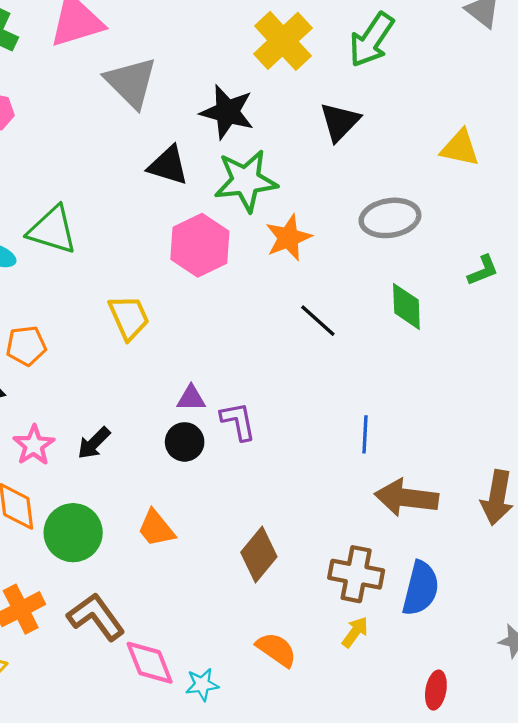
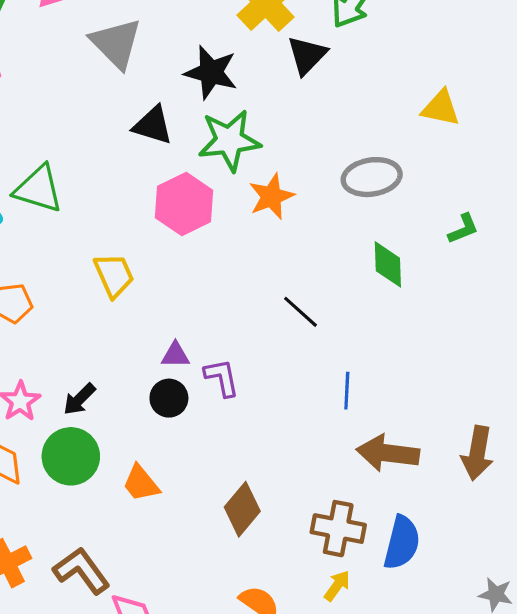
black triangle: (340, 122) -> (307, 55), moved
black line: (318, 321) -> (300, 312), moved
green circle: (73, 533) -> (71, 456), moved

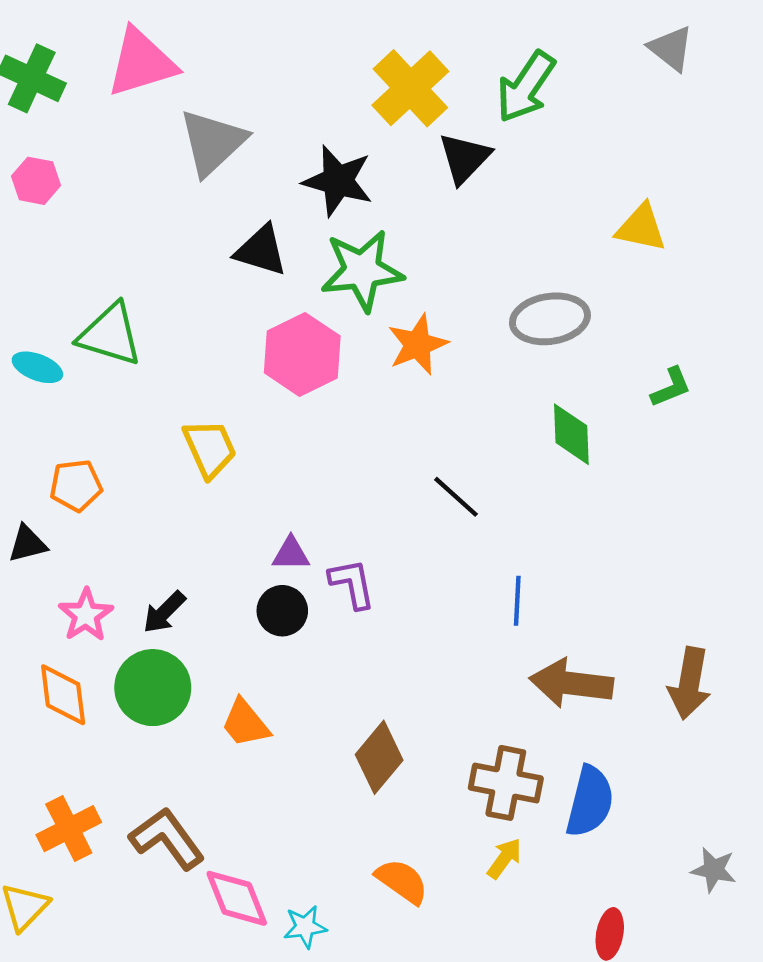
gray triangle: (116, 43) -> (213, 142), turned 32

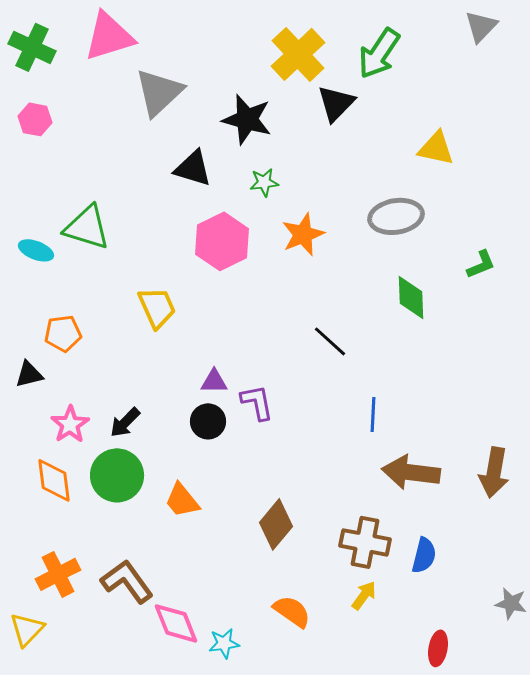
gray triangle: (671, 48) -> (481, 26), turned 36
yellow triangle: (641, 228) -> (436, 148), moved
green star: (362, 270) -> (264, 182), size x0.5
blue semicircle: (590, 801) -> (424, 555), size x0.7

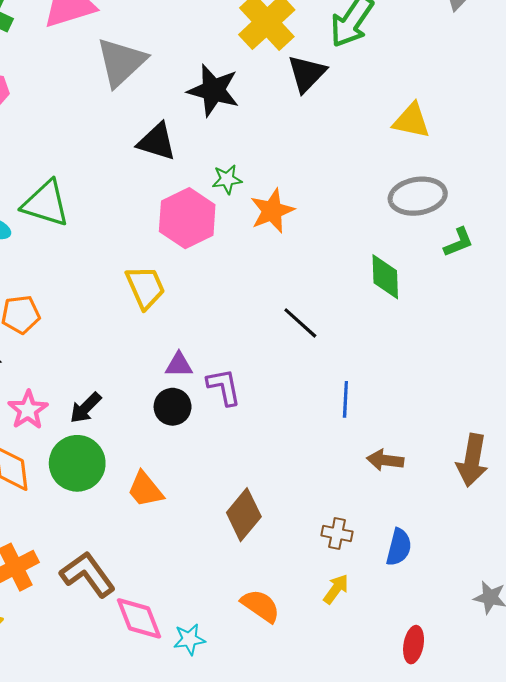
green star: (264, 182) -> (227, 179), moved
gray ellipse: (396, 216) -> (418, 196), moved
yellow trapezoid: (157, 307) -> (145, 287), moved
brown arrow: (411, 472) -> (385, 460), size x0.6
brown cross: (365, 542) -> (337, 534), size x0.6

